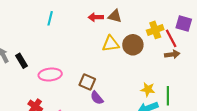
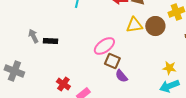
black rectangle: (21, 61) -> (50, 41), turned -56
pink ellipse: (50, 75) -> (104, 46), moved, turned -30

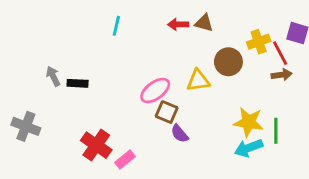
yellow triangle: (134, 25) -> (198, 80), moved
yellow star: (169, 68) -> (249, 122), size x1.5
red cross: (63, 84) -> (96, 145), size x1.5

